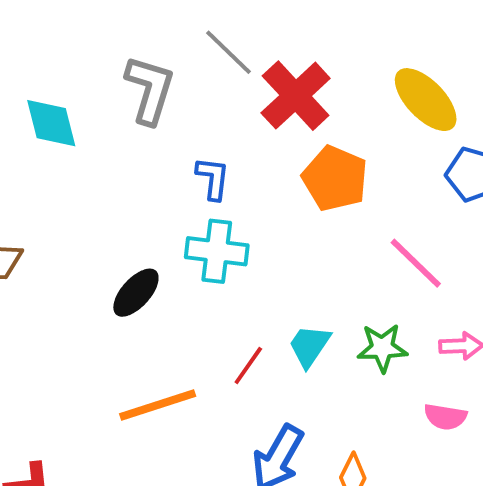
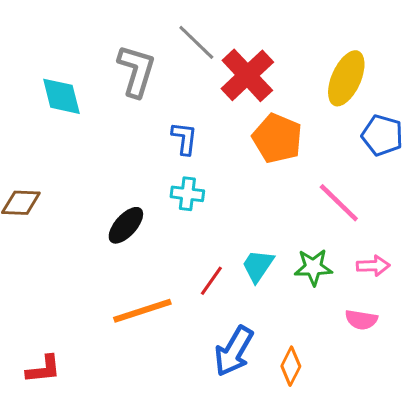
yellow ellipse: (426, 100) -> (346, 78), turned 68
cyan cross: (217, 251) -> (187, 194), size x0.7

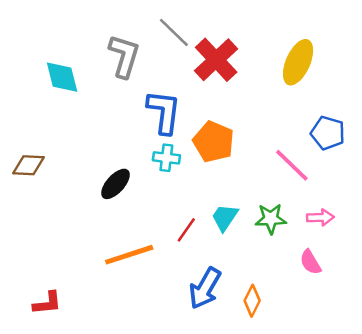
blue pentagon: (382, 135) -> (328, 133), moved
blue L-shape: (184, 138) -> (164, 112), size x1.6
orange pentagon: (277, 138) -> (214, 142), moved
pink semicircle: (361, 320) -> (310, 262), turned 50

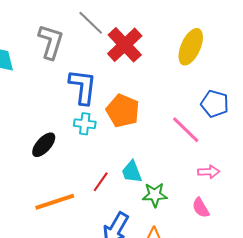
cyan trapezoid: (225, 217) -> (132, 172), turned -55
green star: (271, 219) -> (155, 195), moved

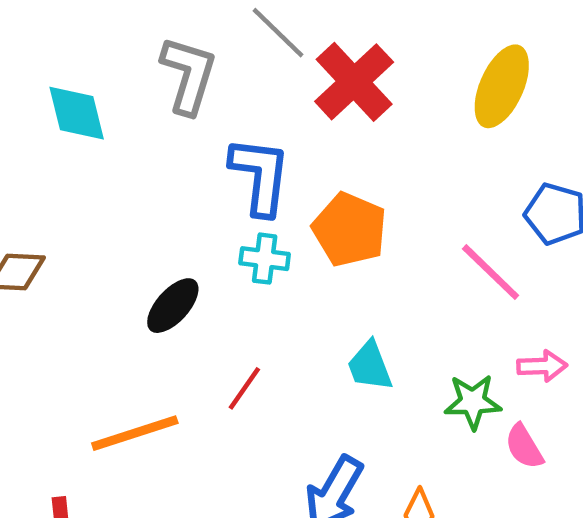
red line: (101, 182) -> (244, 388), moved
green star: (155, 195) -> (473, 402), moved
orange line: (55, 202) -> (135, 433), moved

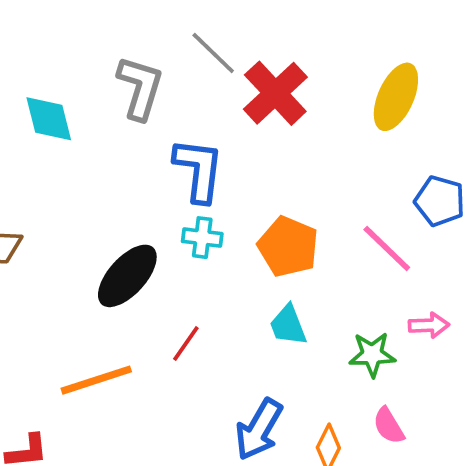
orange pentagon: (350, 230) -> (288, 247), moved
black ellipse: (173, 306) -> (127, 276), size x1.4
pink semicircle: (524, 447) -> (389, 426), moved

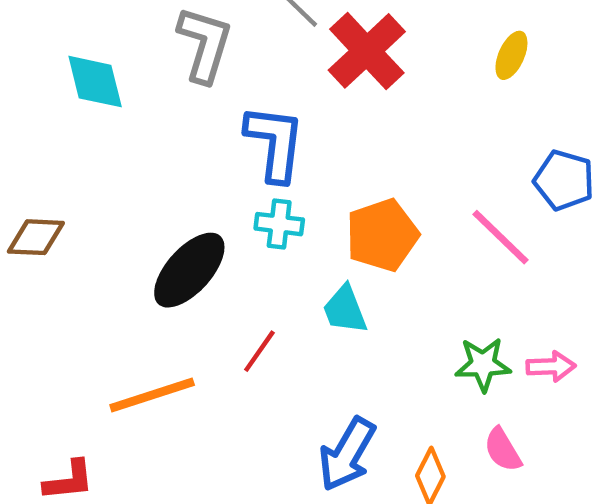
yellow ellipse: (396, 97) -> (511, 55), size x0.6
orange pentagon: (288, 247) -> (382, 235), turned 30
cyan trapezoid: (288, 325) -> (345, 310), moved
pink arrow: (429, 325) -> (551, 367), moved

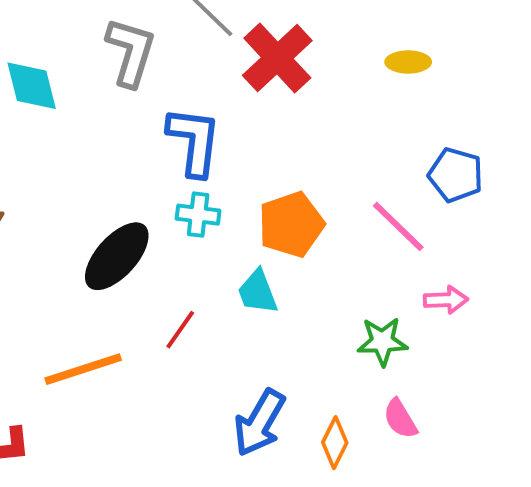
yellow ellipse: (511, 55) -> (408, 62), turned 66
pink arrow: (551, 367) -> (446, 300), moved

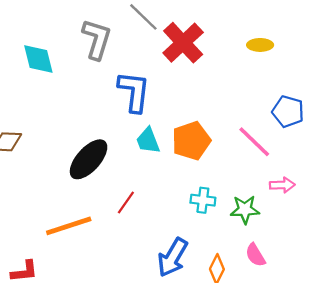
cyan cross: (198, 215) -> (203, 200), moved
cyan trapezoid: (258, 292) -> (148, 141), moved

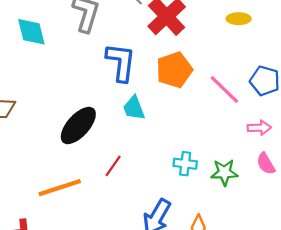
orange pentagon: (191, 141) -> (174, 70), moved
pink line: (254, 142) -> (224, 90), moved
pink arrow: (282, 185) -> (259, 128), moved
pink semicircle: (255, 255) -> (266, 164), moved

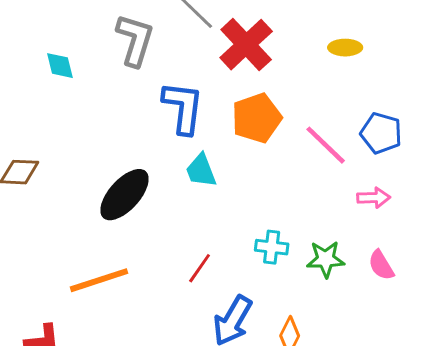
cyan diamond: (31, 32) -> (60, 66), size x0.7
pink semicircle: (266, 164) -> (381, 265), moved
red line: (113, 166) -> (200, 268), moved

